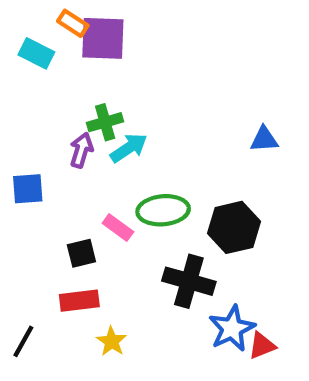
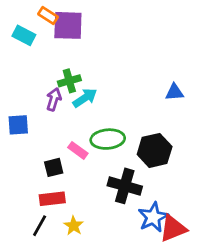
black line: (23, 341) -> (40, 226), moved
red triangle: (262, 346) -> (173, 229), size x1.5

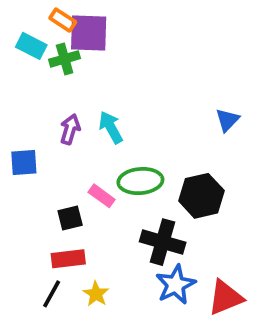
green cross: (69, 81) -> (65, 59), moved
blue triangle: (174, 92) -> (227, 120), turned -42
cyan arrow: (85, 98) -> (111, 127), turned -85
blue star: (153, 217) -> (176, 285), moved

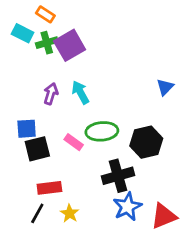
purple square: (89, 33) -> (70, 45), moved, turned -32
blue square: (24, 163) -> (27, 129), moved
black square: (70, 218) -> (37, 149), moved, size x1.4
black cross: (163, 242) -> (118, 176), turned -32

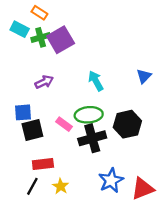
cyan arrow: (80, 92) -> (96, 81), moved
purple arrow: (51, 94) -> (44, 82), turned 48
black cross: (118, 176) -> (92, 138), moved

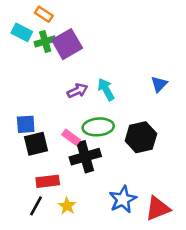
purple arrow: (44, 82) -> (77, 91), moved
black cross: (92, 138) -> (85, 157), moved

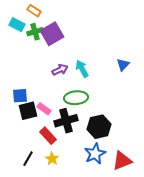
pink rectangle: (71, 137) -> (44, 109), moved
black hexagon: (141, 137) -> (99, 127), moved
red rectangle: (48, 181) -> (48, 136), moved, turned 54

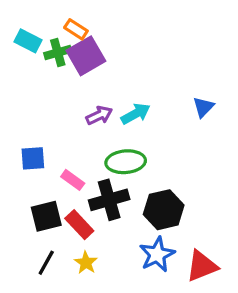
orange rectangle: (34, 11) -> (76, 29), moved
cyan arrow: (82, 69) -> (136, 114), turned 90
black square: (28, 111) -> (46, 216), moved

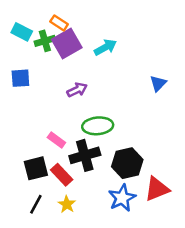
cyan arrow: (136, 114) -> (105, 47), moved
blue square: (33, 158) -> (20, 78), moved
red triangle: (202, 266) -> (157, 189), moved

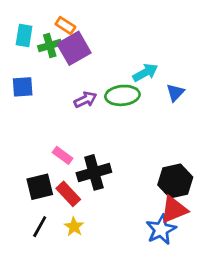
cyan rectangle: (22, 32) -> (24, 35), turned 72
cyan arrow: (105, 47) -> (145, 73), moved
green ellipse: (98, 126) -> (122, 95), moved
black hexagon: (127, 163) -> (175, 181), moved
blue star: (122, 198) -> (161, 230), moved

